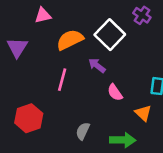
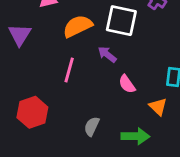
white square: (110, 35) -> (121, 21), turned -32

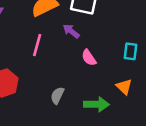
orange triangle: (158, 107) -> (124, 87), moved

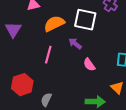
gray semicircle: (57, 96) -> (46, 100), moved

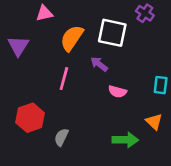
orange semicircle: (54, 24) -> (72, 38), turned -30
pink semicircle: (89, 65) -> (117, 92), turned -40

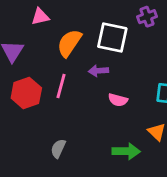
purple cross: (145, 13) -> (147, 17), turned 36
purple arrow: (99, 64) -> (98, 71), turned -42
red hexagon: (30, 118) -> (26, 93), moved

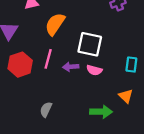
white square: (112, 37) -> (90, 44), moved
purple arrow: (98, 71) -> (71, 67), moved

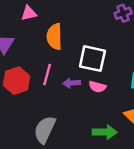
orange semicircle: (55, 24) -> (54, 37), turned -35
gray semicircle: (46, 109) -> (45, 130), size x1.6

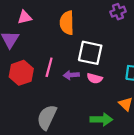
pink triangle: (29, 13) -> (25, 17), moved
orange semicircle: (54, 37) -> (67, 23), moved

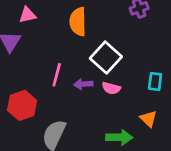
white square: (90, 53) -> (106, 58), turned 30
red hexagon: (21, 73) -> (22, 105), moved

